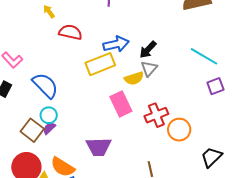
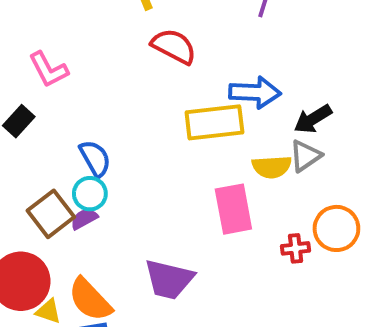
blue semicircle: (45, 85) -> (95, 158), moved, size x0.7
red cross: (156, 115) -> (296, 248), size x0.6
orange circle: (179, 130) -> (336, 228), moved

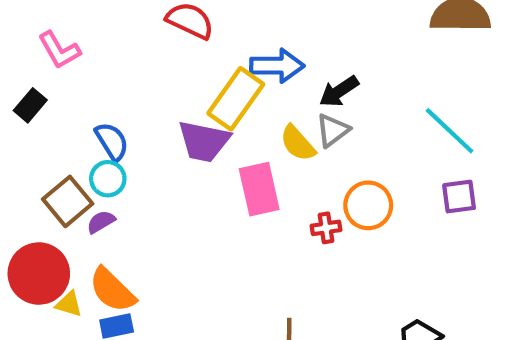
yellow rectangle: (214, 122) -> (236, 99), turned -46
yellow semicircle: (272, 167) -> (298, 143), turned 54
purple semicircle: (84, 219) -> (101, 222), moved
purple trapezoid: (169, 279) -> (204, 141), moved

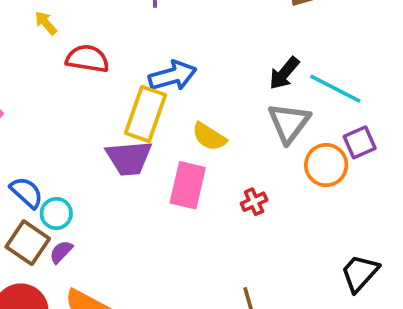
black arrow: (339, 91) -> (284, 73), moved
gray triangle: (333, 130) -> (289, 123), moved, size x1.4
blue semicircle: (112, 142) -> (27, 192), moved
pink rectangle: (259, 189) -> (188, 185), turned 42
orange circle: (368, 205) -> (326, 165), moved

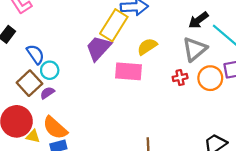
yellow semicircle: (209, 137) -> (147, 46), turned 102
purple trapezoid: (129, 158) -> (98, 48), turned 124
pink rectangle: (188, 185) -> (128, 71), turned 68
red cross: (254, 202) -> (180, 78), moved

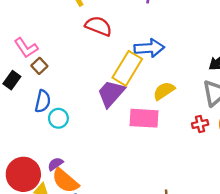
blue semicircle: (35, 54) -> (43, 101), turned 48
brown square: (29, 83) -> (39, 66), moved, size x0.6
purple semicircle: (47, 93) -> (55, 164), moved

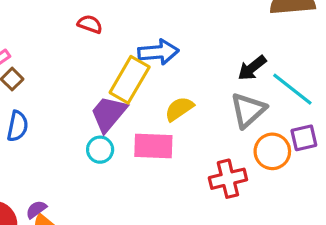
red semicircle: (98, 26) -> (90, 24), size x0.7
cyan circle: (58, 118) -> (100, 150), moved
red cross: (200, 124) -> (228, 179), moved, size x1.6

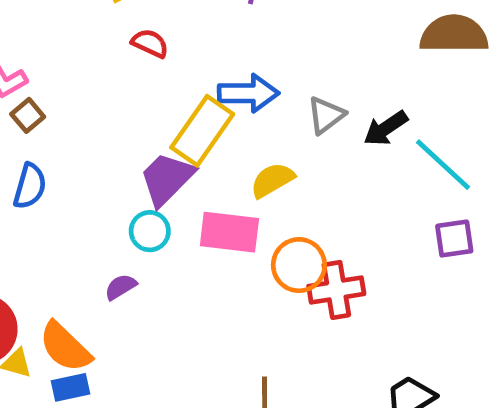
gray triangle: (248, 110) -> (326, 115), moved, size x0.7
orange circle: (272, 151) -> (299, 265), moved
purple semicircle: (36, 209) -> (121, 287), moved

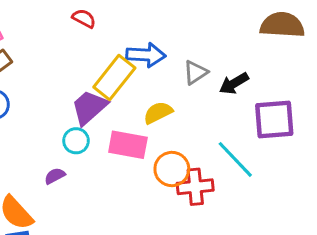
cyan line: (443, 165) -> (235, 159), moved
purple square: (454, 239) -> (274, 119), moved, size x1.6

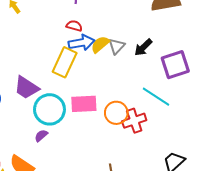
red semicircle: (84, 18) -> (74, 26), moved
purple trapezoid: (89, 107) -> (26, 88), moved, turned -92
yellow semicircle: (158, 113) -> (100, 44), moved
cyan circle: (76, 141) -> (49, 109), size x1.8

